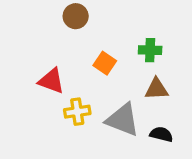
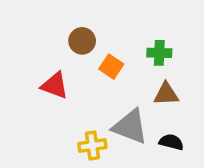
brown circle: (76, 16) -> (82, 41), moved
yellow cross: (77, 112) -> (92, 145), moved

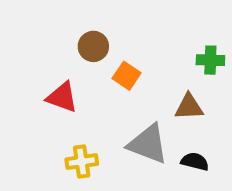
green cross: (159, 53) -> (210, 60), moved
yellow cross: (92, 145) -> (82, 162), moved

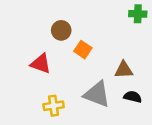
green cross: (210, 60) -> (138, 14), moved
black semicircle: (195, 162) -> (133, 97), moved

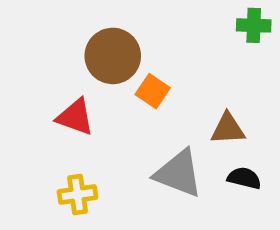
brown circle: (61, 30) -> (113, 56), size x1.5
yellow cross: (54, 106) -> (78, 195), moved

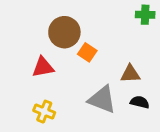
red triangle: (75, 117) -> (43, 67), turned -30
yellow cross: (78, 195) -> (44, 112), turned 30

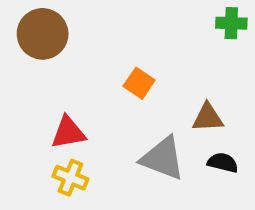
brown circle: (64, 32) -> (43, 34), moved
red triangle: (43, 67) -> (68, 133), moved

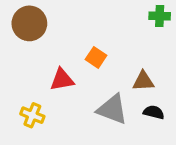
red triangle: (68, 133) -> (62, 80), moved
yellow cross: (70, 178) -> (32, 115), moved

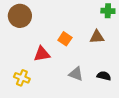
brown triangle: (143, 81) -> (97, 37), moved
gray triangle: (112, 109) -> (76, 74), size x0.7

